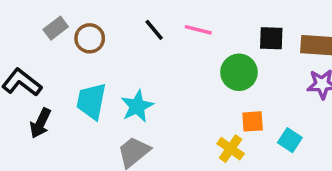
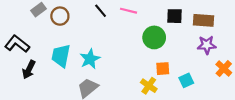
cyan square: (290, 140) -> (186, 80), turned 32

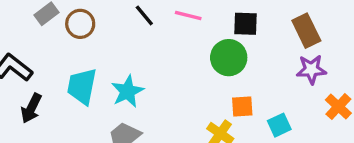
black square: (175, 16) -> (246, 24), moved
brown rectangle: (203, 20) -> (306, 31), turned 60

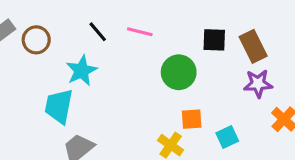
black square: (246, 24) -> (214, 40), moved
cyan trapezoid: (82, 86) -> (59, 106), moved
cyan star: (127, 91) -> (82, 71), moved

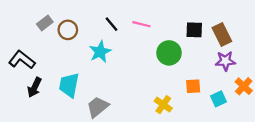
cyan trapezoid: (59, 106) -> (69, 85), moved
orange square: (192, 119) -> (193, 86), moved
cyan square: (227, 137) -> (218, 99), moved

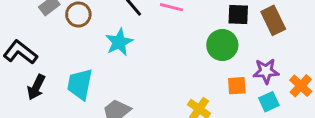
green circle: (169, 53) -> (222, 45), moved
purple star: (225, 61) -> (266, 71), moved

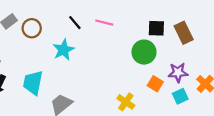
orange square: (237, 86) -> (155, 84), turned 35

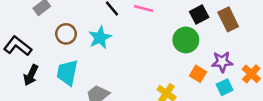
brown circle: (32, 28) -> (66, 34), moved
black square: (156, 28) -> (199, 15), turned -30

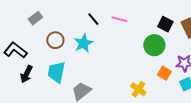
black square: (199, 15) -> (165, 24), turned -35

